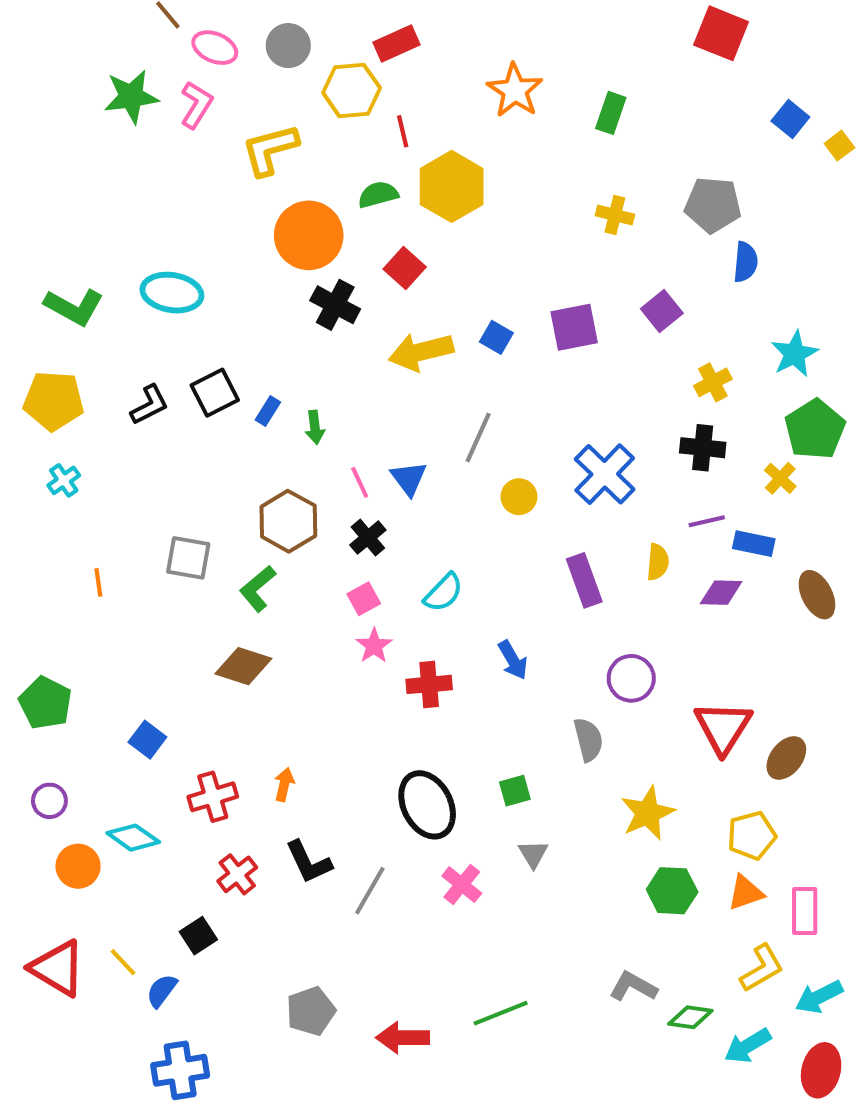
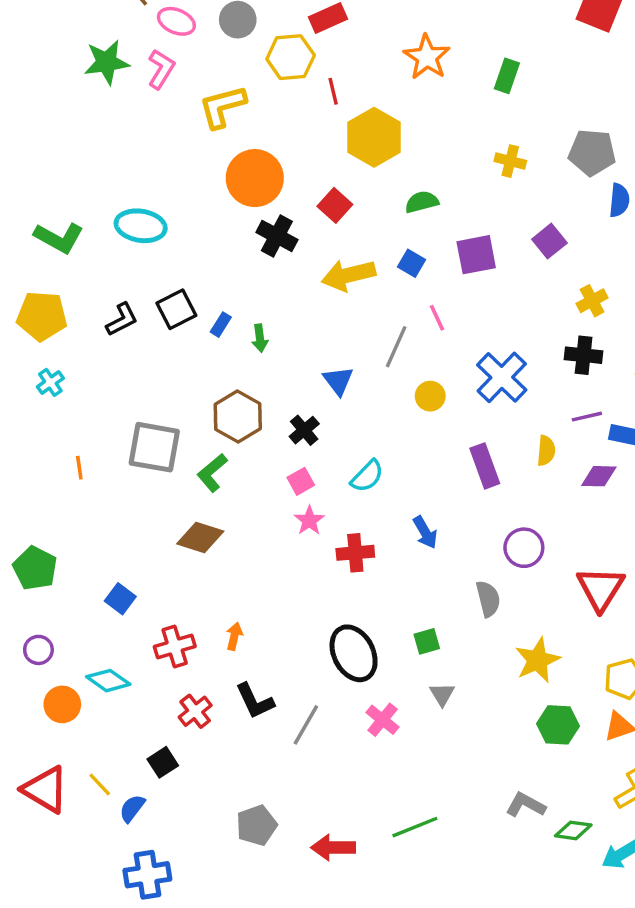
green semicircle: (378, 195) -> (422, 202), moved
pink line: (360, 482) -> (437, 318), moved
gray square: (188, 558) -> (154, 447), size x1.4

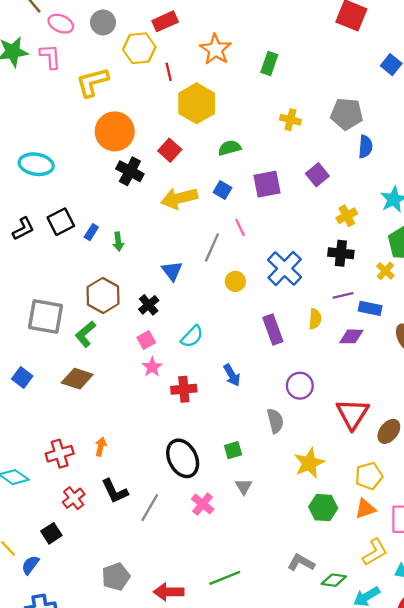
orange star: (427, 57) -> (215, 49), moved
pink L-shape: (161, 69) -> (50, 56), turned -36
green rectangle: (507, 76) -> (269, 63), moved
blue square: (120, 599) -> (22, 377), moved

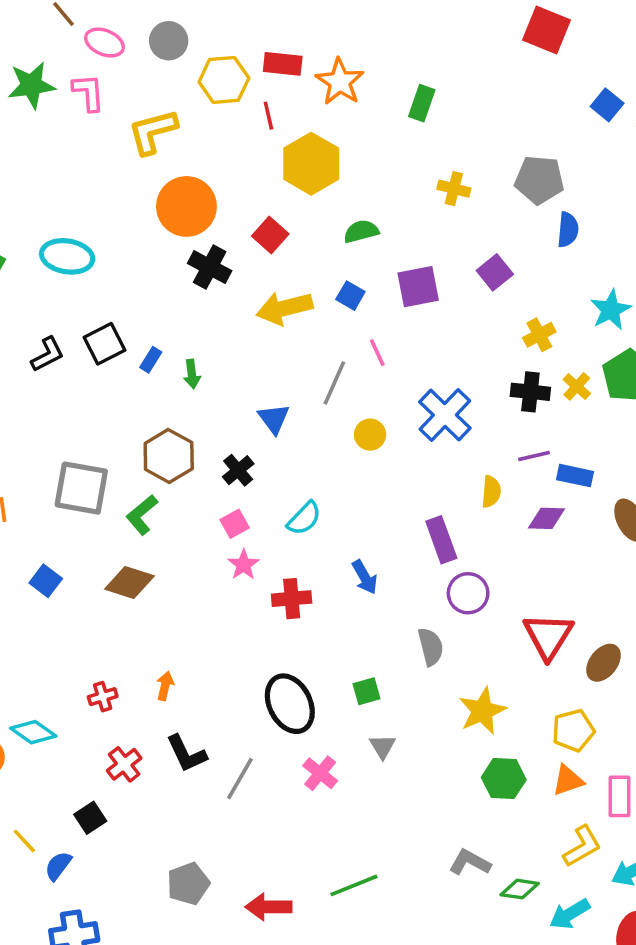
red rectangle: (165, 21) -> (283, 64), moved, turned 30
yellow cross: (385, 271) -> (577, 386), moved
purple rectangle: (273, 329) -> (441, 540), moved
red cross: (60, 454) -> (103, 697), size x0.7

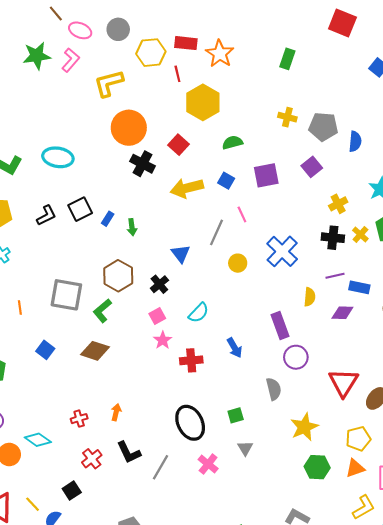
pink L-shape: (88, 92) -> (71, 60), turned 45
green rectangle: (422, 103) -> (287, 59), moved
gray pentagon: (539, 180) -> (323, 127), moved

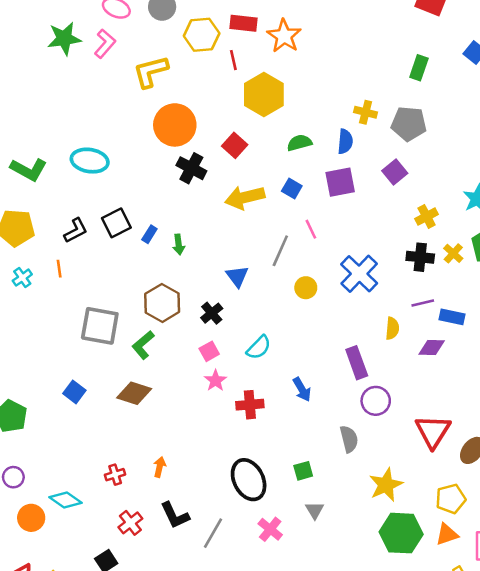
green rectangle: (287, 59) -> (419, 68), moved
blue semicircle: (355, 141) -> (345, 141), moved
orange line: (20, 307) -> (59, 269), moved
green hexagon: (317, 467) -> (401, 533), size x1.4

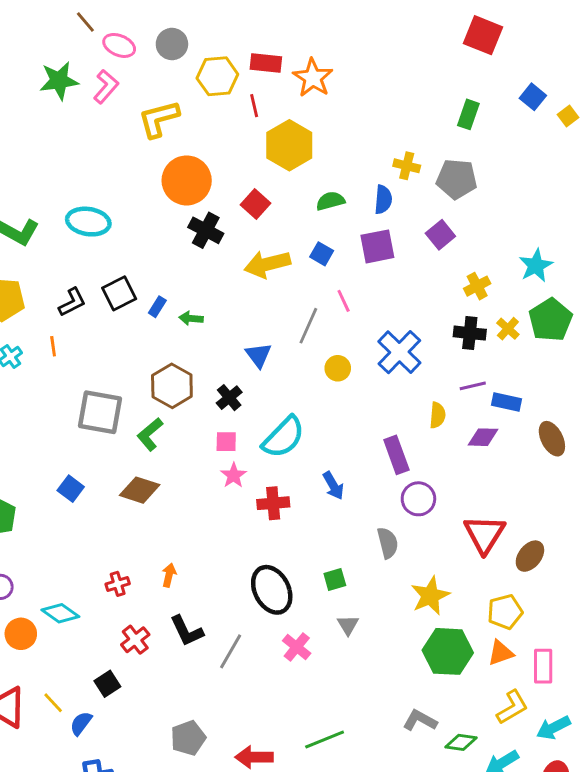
green arrow: (179, 244) -> (191, 318), turned 102
cyan semicircle: (259, 347) -> (283, 437), size x1.5
pink square: (209, 351) -> (226, 442), turned 30

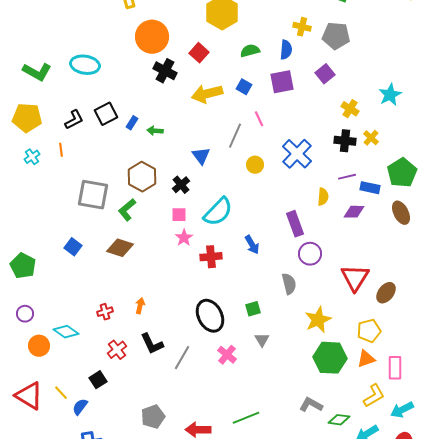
yellow cross: (477, 286) -> (350, 109), turned -30
green pentagon: (550, 320) -> (402, 173), moved

